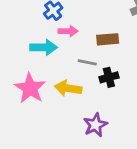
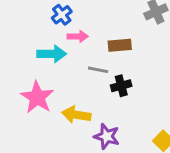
yellow arrow: (68, 88) -> (76, 115), moved
purple star: (95, 125) -> (107, 136), turned -30

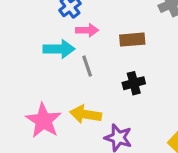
gray line: (98, 70) -> (87, 66), moved, turned 60
pink star: (37, 97) -> (44, 121), moved

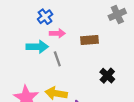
black cross: (134, 83) -> (107, 76), moved, turned -32

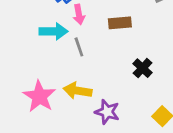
pink arrow: (57, 33) -> (79, 14), turned 80

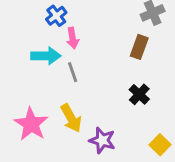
brown rectangle: (120, 23) -> (139, 47), moved, turned -65
yellow arrow: (77, 91) -> (71, 118), turned -128

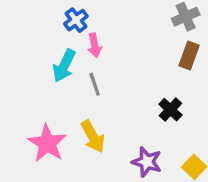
brown rectangle: (139, 47) -> (189, 56), moved
cyan arrow: (46, 56) -> (64, 66), turned 116
purple star: (102, 140) -> (147, 162), moved

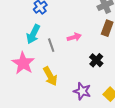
pink arrow: (95, 45) -> (74, 37), moved, turned -96
pink star: (47, 143) -> (23, 63), moved

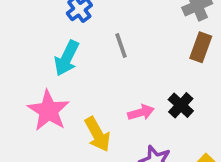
pink arrow: (74, 37) -> (141, 112), moved
gray line: (51, 45) -> (121, 45), moved

